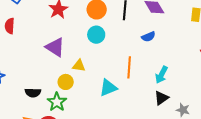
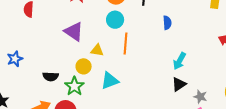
blue semicircle: (148, 37) -> (167, 23), turned -72
orange line: (129, 67) -> (126, 44), moved
cyan triangle: (108, 88) -> (110, 81), moved

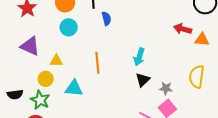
blue semicircle: (167, 23) -> (106, 19), moved
orange line: (126, 44) -> (97, 63), moved
cyan triangle: (110, 81) -> (74, 88), turned 36

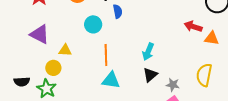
cyan circle: (69, 27) -> (93, 24), moved
cyan triangle: (74, 88) -> (111, 80), moved

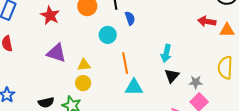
yellow circle: (53, 68) -> (83, 83), moved

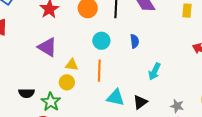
blue semicircle: (130, 18) -> (135, 41), moved
orange line: (125, 63) -> (99, 71), moved
black triangle: (172, 76) -> (140, 102), moved

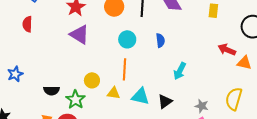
purple triangle: (47, 47) -> (79, 35), moved
yellow triangle: (72, 65) -> (114, 93), moved

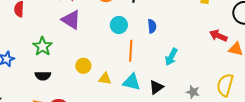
orange line: (125, 69) -> (131, 51), moved
green star: (76, 100) -> (43, 46), moved

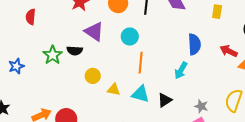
purple triangle: (71, 20) -> (94, 32), moved
blue semicircle: (152, 26) -> (194, 44), moved, size x1.5
black semicircle: (43, 76) -> (75, 51), moved

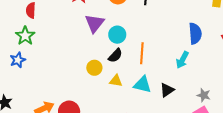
purple triangle: (94, 32) -> (95, 23), turned 35
cyan circle: (130, 36) -> (117, 35), moved
black semicircle: (75, 51) -> (115, 56), moved, turned -49
green star: (53, 55) -> (25, 36), moved

